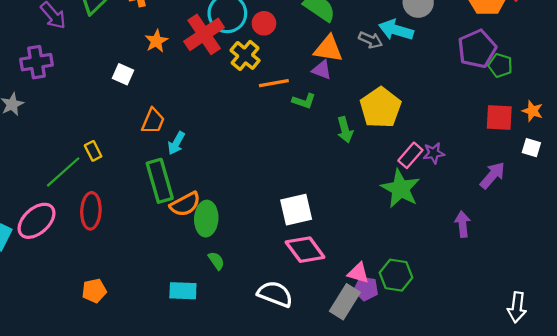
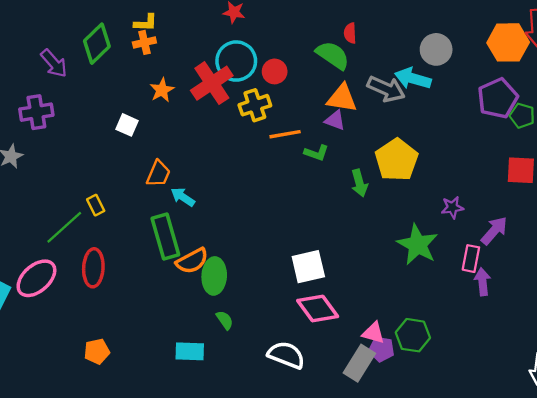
gray arrow: (370, 40) -> (386, 89), size x1.5
yellow cross: (245, 55) -> (255, 105), turned 32
cyan arrow: (176, 143) -> (183, 197), turned 95
pink rectangle: (410, 155) -> (471, 259), moved, turned -30
purple arrow: (493, 175) -> (494, 231), moved

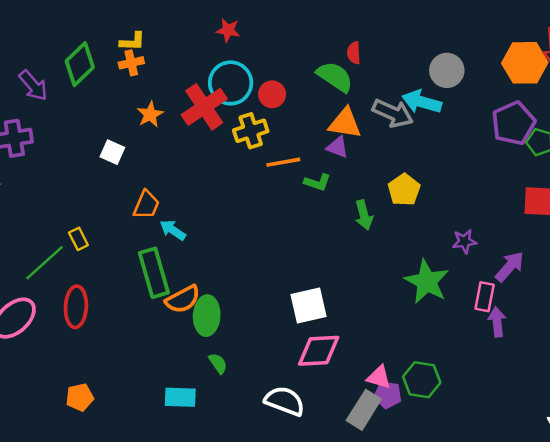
yellow pentagon: (397, 160) -> (404, 190), size x0.7
pink diamond: (318, 308) -> (319, 351), turned -57

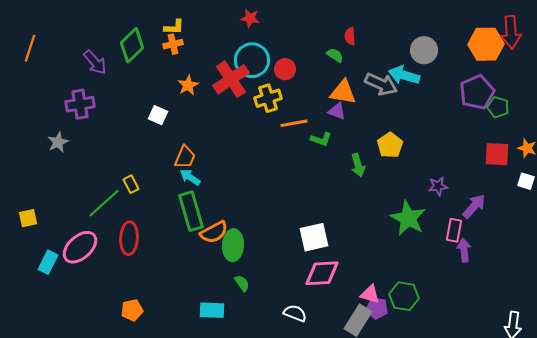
green semicircle: (335, 77) -> (335, 55), size x0.6
cyan arrow: (173, 230) -> (190, 177), moved
white semicircle: (285, 401) -> (295, 313), size x0.7

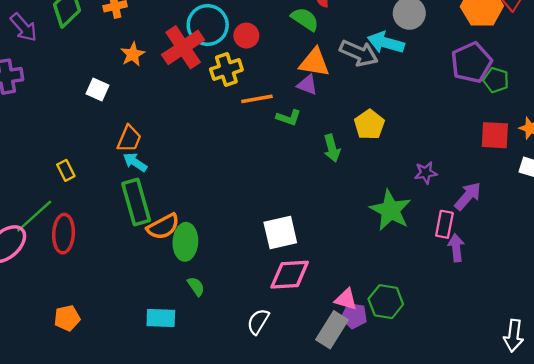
green semicircle: (335, 55) -> (305, 19), size x1.4
green line: (104, 203) -> (34, 216), moved
white semicircle: (295, 313) -> (258, 322), turned -80

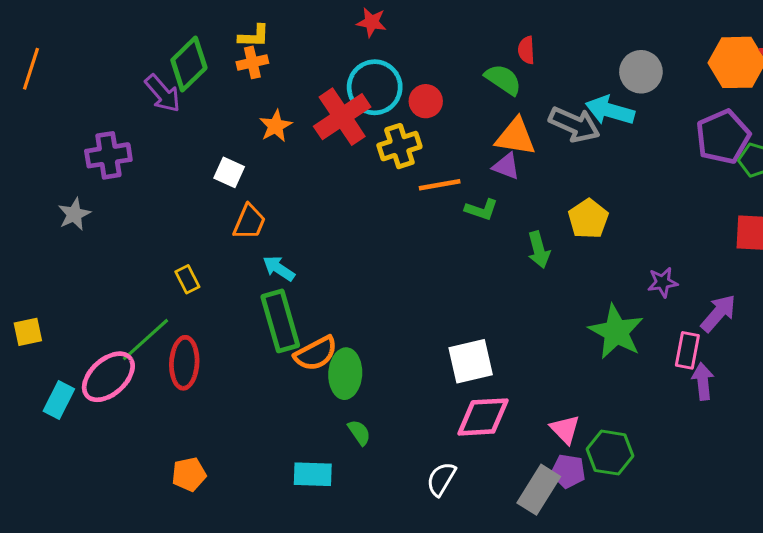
purple arrow: (24, 27) -> (163, 93), moved
orange trapezoid: (129, 139) -> (249, 222), moved
pink triangle: (346, 299) -> (565, 429), moved, turned 30

